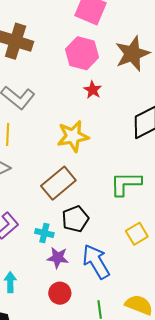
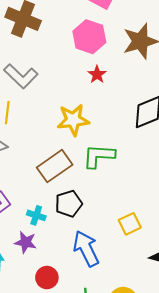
green L-shape: (126, 184) -> (99, 156), moved
purple star: (58, 258) -> (26, 242), moved

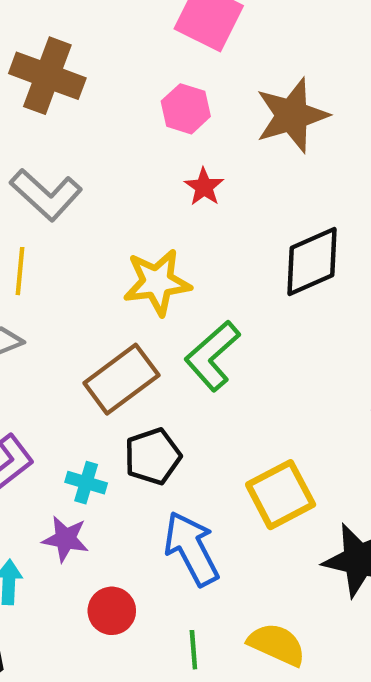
pink hexagon: (89, 37) -> (186, 109), size x0.7
green L-shape: (99, 156) -> (212, 356), turned -44
yellow square: (130, 224) -> (281, 495), size x1.4

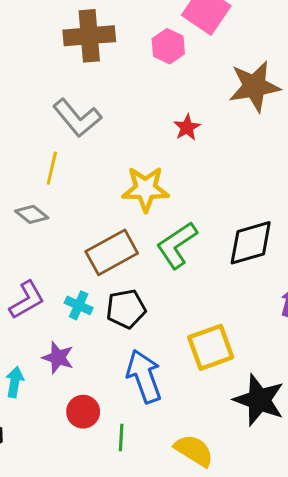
brown cross: (47, 76) -> (89, 36), turned -33
pink hexagon: (186, 109) -> (168, 46), moved
black diamond: (312, 262) -> (251, 243), moved
cyan cross: (86, 483) -> (79, 305), moved
green line: (193, 650) -> (121, 437), moved

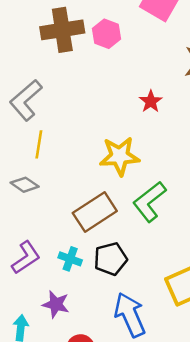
pink hexagon: (168, 46) -> (107, 34), moved
gray L-shape: (77, 118) -> (26, 100), moved, turned 93

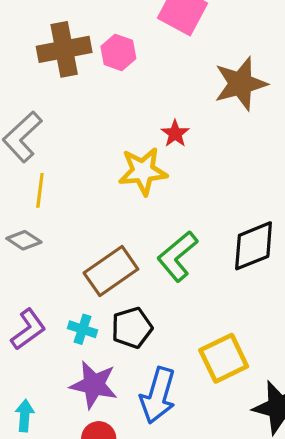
yellow star: (120, 156) -> (143, 171), moved
purple star: (56, 304) -> (94, 385), moved, size x1.4
blue arrow: (130, 315) -> (158, 395), turned -138

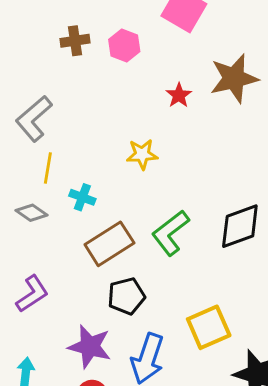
brown cross: (64, 49) -> (75, 41), size x0.6
red star: (175, 134) -> (179, 95), moved
yellow star: (143, 171) -> (142, 154), size x0.7
cyan cross: (82, 329) -> (82, 197), moved

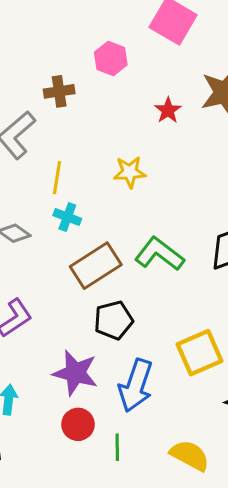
brown cross: (75, 41) -> (59, 91), moved
yellow line: (48, 168) -> (57, 178), moved
green L-shape: (170, 233) -> (159, 254), turned 75

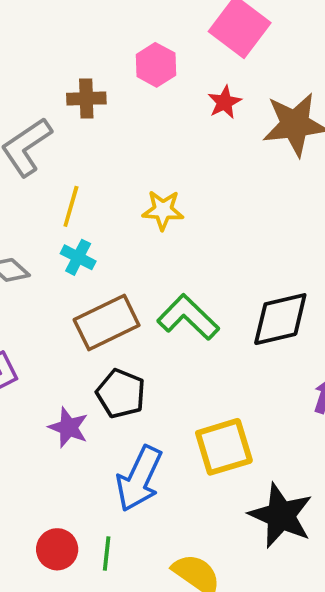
red star: (168, 110) -> (224, 102), moved
black pentagon: (114, 320) -> (121, 394), turned 30
purple star: (75, 373) -> (68, 427), moved, size x0.7
red circle: (78, 424) -> (57, 549), moved

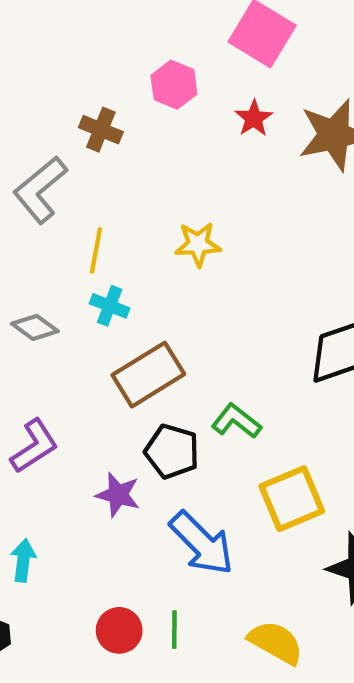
brown cross: (86, 99) -> (101, 130), turned 30
green L-shape: (188, 317) -> (236, 421), moved, size x0.7
blue arrow: (139, 479) -> (202, 543), turned -64

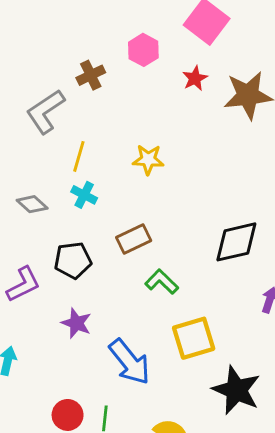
brown cross: (101, 130) -> (91, 75), turned 36
brown rectangle: (148, 375) -> (134, 239), moved, size x0.7
black pentagon: (172, 451) -> (73, 260), moved, turned -30

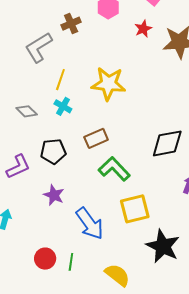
yellow star: (148, 160) -> (108, 84), size x1.6
green L-shape: (162, 282) -> (114, 169), size x1.4

